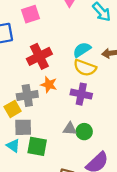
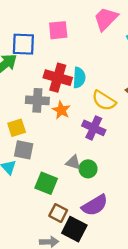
cyan semicircle: (82, 50) -> (79, 78), moved, turned 114
red cross: (39, 56) -> (58, 78), turned 30
gray cross: (27, 96) -> (37, 100), moved
green square: (37, 146) -> (46, 183), moved

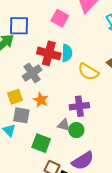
pink square: (58, 30) -> (60, 18), moved, turned 36
gray cross: (37, 100) -> (32, 73), turned -36
orange star: (61, 110) -> (41, 100), moved
purple cross: (94, 128) -> (79, 106), moved, turned -30

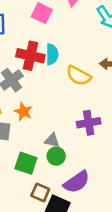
purple cross: (79, 106) -> (89, 123), moved
green circle: (76, 130) -> (56, 156), moved

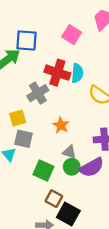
orange star: (23, 112) -> (61, 125), moved
purple semicircle: (77, 182) -> (92, 167), moved

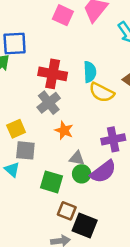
pink square: (72, 35) -> (63, 15), moved
cyan semicircle: (77, 73) -> (90, 72), moved
gray cross: (38, 93) -> (49, 103), moved

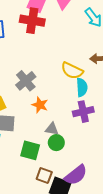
cyan semicircle: (90, 72) -> (82, 87), moved
red cross: (53, 74) -> (32, 21), moved
purple semicircle: (103, 172) -> (76, 175), moved

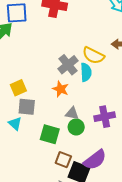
gray cross: (26, 81) -> (68, 65), moved
cyan semicircle: (82, 87) -> (86, 72), moved
purple cross: (83, 112) -> (105, 117), moved

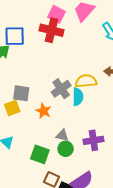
yellow semicircle: (93, 55) -> (86, 81), turned 145
orange star: (61, 89) -> (44, 111), moved
gray square: (27, 107) -> (21, 93), moved

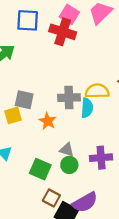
blue square: (15, 36) -> (28, 20), moved
gray cross: (61, 89) -> (69, 98), turned 30

